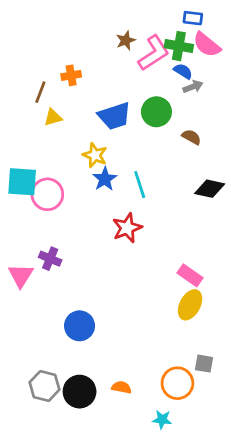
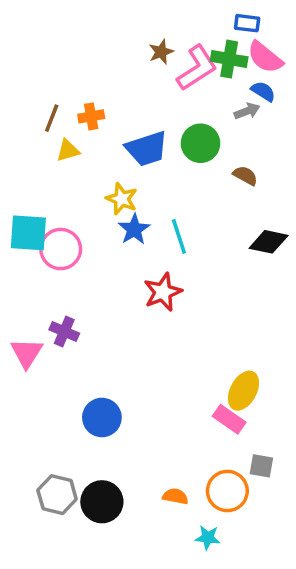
blue semicircle: (183, 71) -> (263, 91), moved
orange cross: (71, 75) -> (91, 116), moved
pink rectangle: (190, 275) -> (229, 419), moved
orange semicircle: (121, 387) -> (175, 496), moved

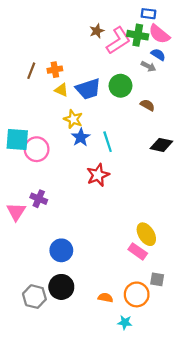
gray arrow: (247, 111) -> (148, 66), turned 48
yellow triangle: (68, 150) -> (61, 90), moved, turned 40
yellow ellipse: (243, 391) -> (146, 234), turned -60
black circle: (102, 502) -> (61, 287), moved

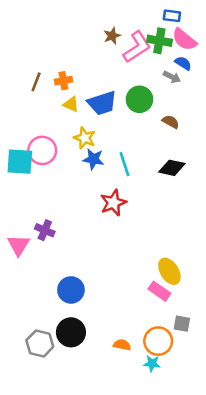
blue star: (81, 137) -> (93, 159), turned -30
black diamond: (161, 145) -> (172, 168), moved
pink circle: (37, 149) -> (42, 150), moved
cyan star: (125, 322) -> (152, 363), moved

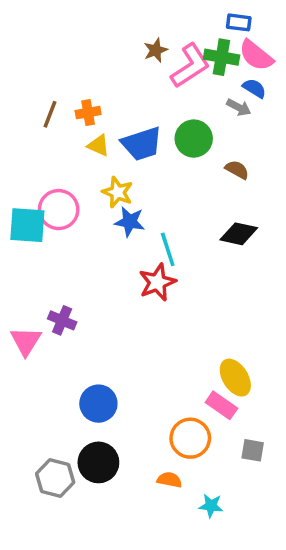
cyan line: (125, 164) -> (168, 249), moved
orange circle: (158, 341) -> (190, 438), moved

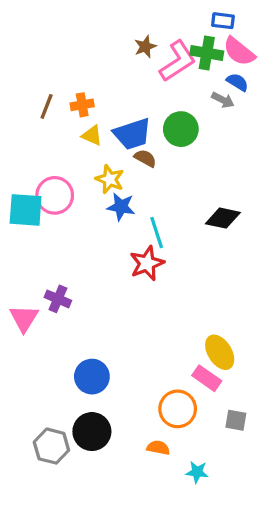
brown semicircle: (237, 170) -> (145, 158), moved

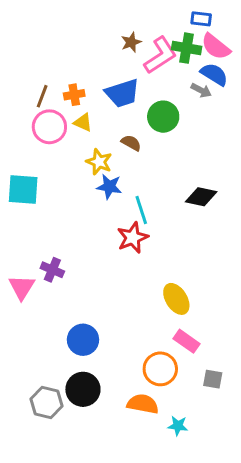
blue semicircle: (237, 82) -> (214, 74), size x1.4
blue trapezoid: (132, 134) -> (122, 93), moved
pink circle: (55, 195) -> (49, 127), moved
yellow ellipse: (220, 352) -> (176, 299), moved
orange semicircle: (158, 448) -> (143, 404), size x1.5

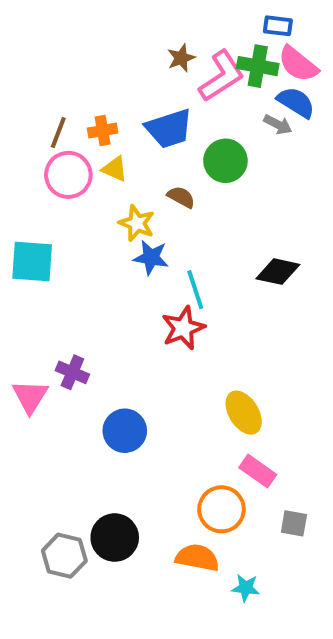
blue circle: (83, 340) -> (125, 431), moved

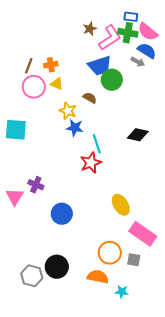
blue rectangle: (278, 26) -> (131, 17), moved
blue trapezoid: (169, 129) -> (100, 66), moved
pink rectangle: (258, 471) -> (143, 234), moved, size x1.5
gray square: (294, 523) -> (134, 260), moved

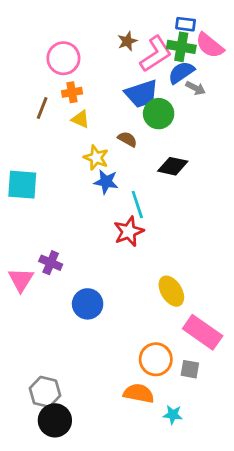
blue semicircle: (147, 51) -> (181, 72), moved, turned -66
brown line: (29, 66) -> (42, 108), moved
pink circle: (34, 87) -> (63, 58), moved
black diamond: (138, 135) -> (173, 166), moved
black circle: (57, 267) -> (55, 420), moved

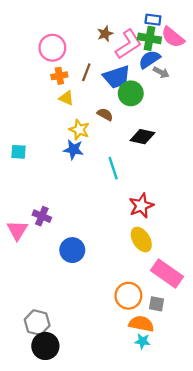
brown line: (42, 108) -> (86, 72), moved
blue star: (106, 182) -> (73, 149), moved
cyan square: (22, 185) -> (18, 152), size x0.6
red star: (129, 231) -> (141, 206), moved
orange semicircle: (139, 393) -> (141, 324), moved

